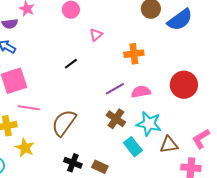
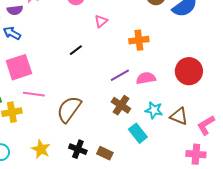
cyan star: (149, 124) -> (154, 110), size x0.7
brown triangle: (169, 145) -> (179, 116), moved, turned 30
yellow star: (25, 148) -> (41, 149), moved

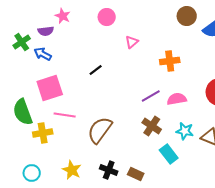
black line: (76, 50) -> (96, 70), moved

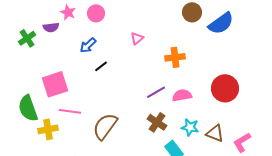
pink circle: (107, 17) -> (96, 13), moved
blue arrow: (43, 54) -> (88, 45), moved, turned -72

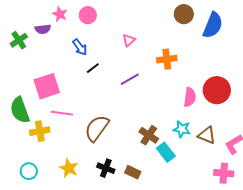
blue semicircle: (221, 23) -> (213, 25), turned -32
blue arrow: (88, 45) -> (80, 47), turned -84
purple line: (156, 92) -> (130, 79), moved
pink semicircle: (182, 95) -> (190, 97), moved, turned 108
brown cross: (157, 122) -> (149, 135), moved

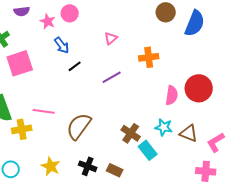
pink star: (60, 14) -> (48, 21), moved
purple semicircle: (43, 29) -> (22, 11), moved
pink square: (47, 86) -> (20, 63), moved

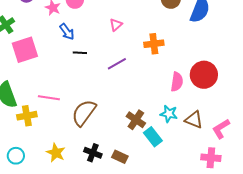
black line: (75, 66) -> (80, 53), turned 40

